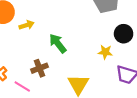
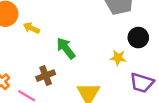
yellow arrow: (27, 25) -> (31, 28), turned -136

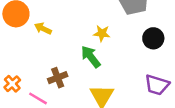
green arrow: (66, 48) -> (91, 57), moved
yellow star: (118, 58) -> (102, 33), moved

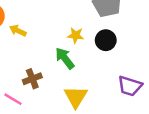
black circle: (153, 38) -> (106, 40), moved

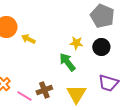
brown cross: (32, 79) -> (44, 90), moved
purple trapezoid: (130, 86) -> (108, 83), moved

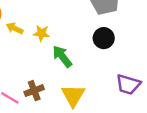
yellow star: (76, 43) -> (41, 33), moved
purple trapezoid: (108, 83) -> (128, 84), moved

